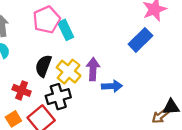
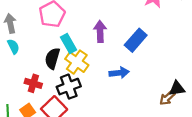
cyan rectangle: (66, 30) -> (68, 44), moved
blue rectangle: (140, 40) -> (136, 40), moved
purple arrow: (93, 69) -> (100, 31), moved

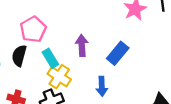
black semicircle: (52, 58) -> (19, 56), moved
blue arrow: (119, 73) -> (102, 86), turned 96

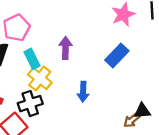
blue rectangle: (118, 53) -> (117, 56), moved

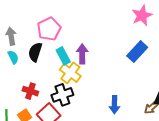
purple arrow: (65, 48) -> (82, 54), moved
blue arrow: (83, 92) -> (114, 105), moved

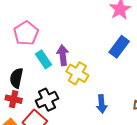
black semicircle: (35, 52) -> (16, 78), moved
yellow cross: (70, 73) -> (77, 73), moved

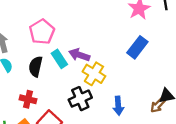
purple arrow: (63, 55) -> (79, 55), turned -66
black semicircle: (16, 78) -> (36, 67), moved
black cross: (47, 100) -> (80, 99), moved

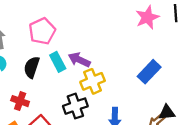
blue rectangle: (137, 47) -> (149, 72), moved
yellow cross: (94, 74) -> (93, 81), turned 30

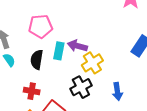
pink pentagon: (42, 31) -> (41, 26), turned 30
cyan rectangle: (58, 62) -> (59, 51), turned 48

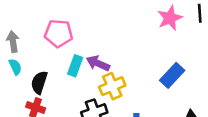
black semicircle: (37, 60) -> (39, 82), moved

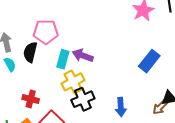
black semicircle: (39, 82) -> (30, 52), moved
yellow cross: (112, 86) -> (73, 82), moved

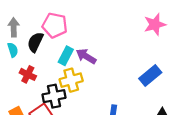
red cross: (31, 99) -> (28, 74), moved
black cross: (83, 99) -> (54, 96), moved

